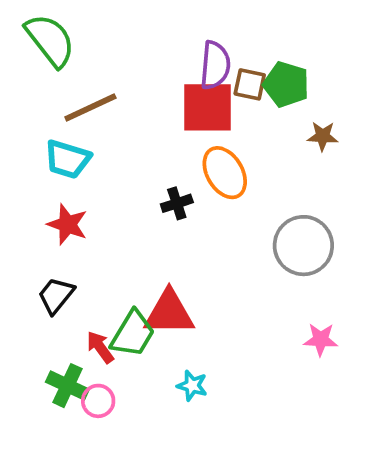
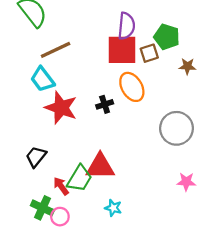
brown square: (250, 84) -> (149, 53), moved, turned -30
cyan trapezoid: (67, 159) -> (42, 79), turned 36
red star: (67, 224) -> (61, 108), moved, size x1.4

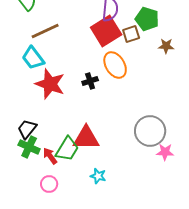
red square: (122, 50) -> (106, 31), turned -32
gray circle: (176, 128) -> (150, 131), moved
green cross: (42, 208) -> (29, 147), moved

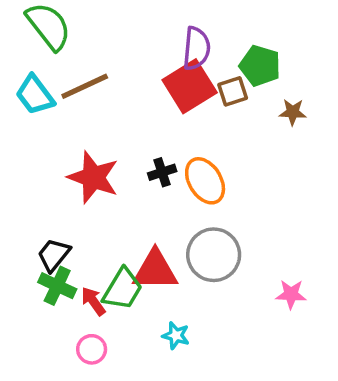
cyan trapezoid: (33, 58) -> (35, 95), moved
orange ellipse: (115, 65) -> (205, 181), moved
gray circle: (150, 131) -> (214, 255), moved

